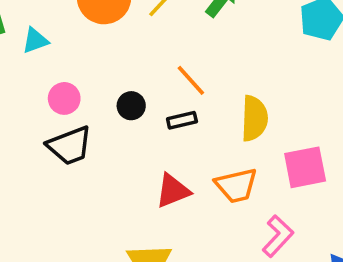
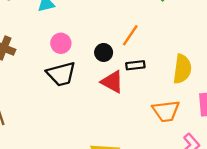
orange line: (191, 80) -> (130, 35), moved, turned 70
red triangle: (173, 191) -> (112, 82), moved, turned 45

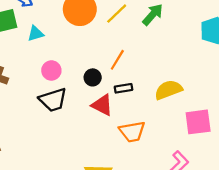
yellow semicircle: (182, 69) -> (168, 90), turned -116
orange trapezoid: (166, 111) -> (132, 132), moved

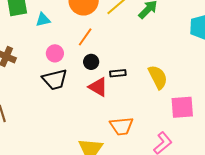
orange line: (117, 60) -> (85, 37), moved
yellow semicircle: (168, 90) -> (158, 77), turned 80
orange trapezoid: (132, 132) -> (122, 126), moved

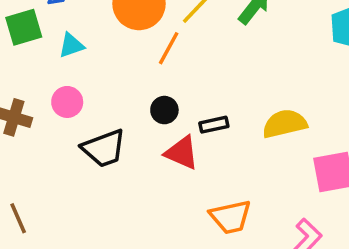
orange line: (85, 37) -> (169, 48), moved
pink circle: (55, 53) -> (67, 102), moved
yellow semicircle: (158, 77) -> (285, 124), turned -70

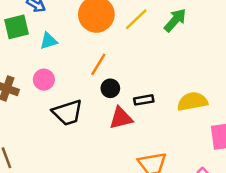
orange line: (169, 48) -> (98, 64), moved
red triangle: (182, 153) -> (121, 118), turned -40

